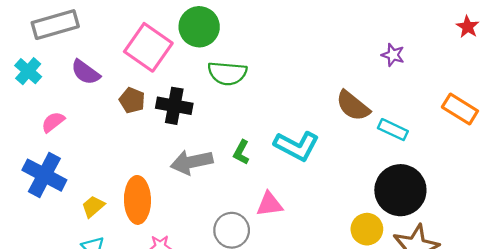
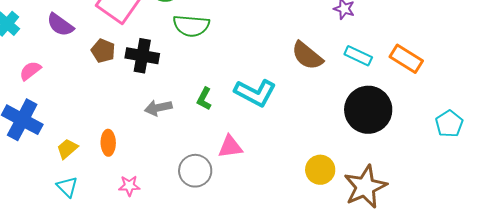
cyan rectangle: (393, 130) -> (358, 56), moved
gray arrow: (192, 162) -> (158, 108), size x0.7
black circle: (400, 190) -> (368, 110), moved
orange ellipse: (137, 200) -> (108, 143), size x0.6

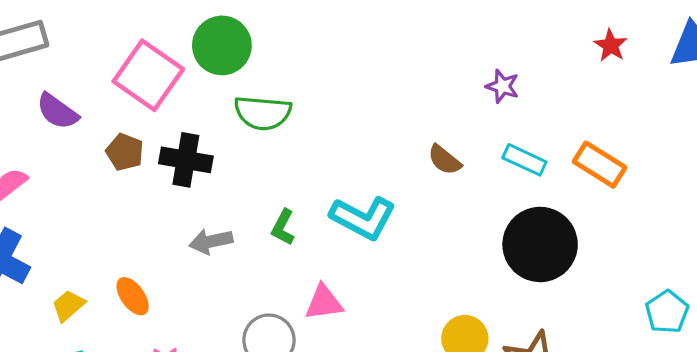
brown semicircle: (307, 56) -> (444, 160), size x0.7
cyan pentagon: (449, 124) -> (667, 312), moved
orange ellipse: (108, 143) -> (133, 296), turned -35

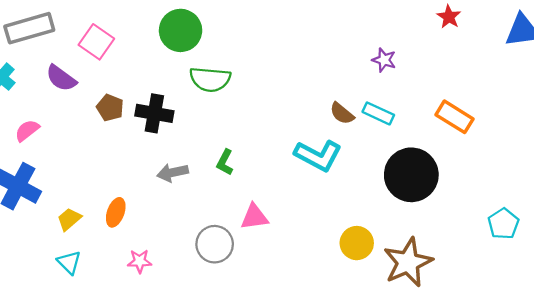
red star: (611, 45) -> (449, 17), moved
pink square: (148, 75) -> (96, 42), moved, size x0.7
cyan rectangle: (524, 160) -> (378, 113), moved
cyan L-shape: (363, 218) -> (318, 155), moved
orange ellipse: (133, 296) -> (116, 212), turned 56

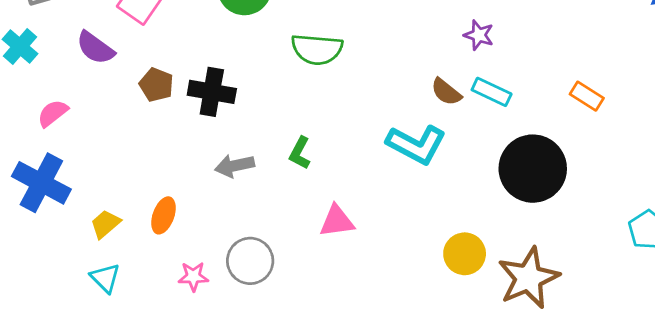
purple star: (384, 60) -> (479, 35), moved
green semicircle: (210, 79) -> (317, 49), moved
orange rectangle: (454, 117) -> (587, 96), size x0.7
gray circle: (215, 244) -> (250, 261), moved

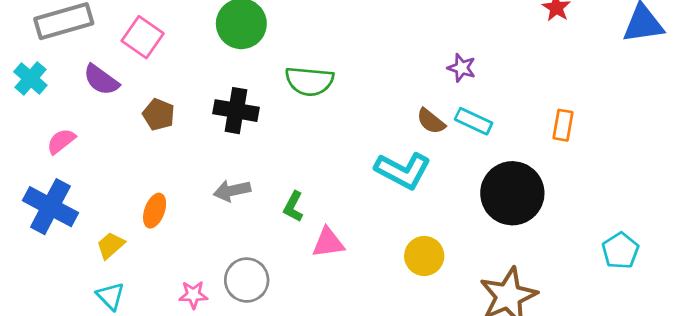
black cross: (212, 92) -> (236, 111), moved
orange rectangle: (587, 96) -> (563, 125), turned 68
green L-shape: (300, 153) -> (293, 207), moved
orange ellipse: (163, 215) -> (155, 211), moved
yellow circle: (465, 254) -> (424, 256), moved

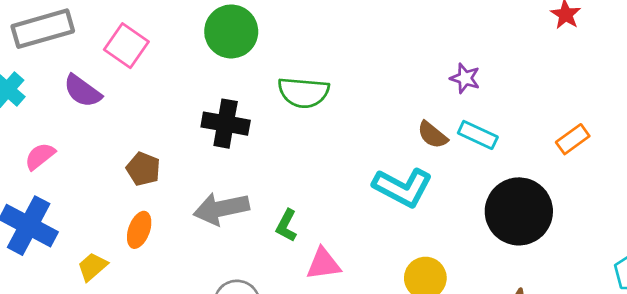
brown pentagon: (159, 115) -> (143, 169), moved
orange rectangle: (563, 125) -> (573, 139), turned 44
gray arrow: (232, 191) -> (221, 209), size x1.4

